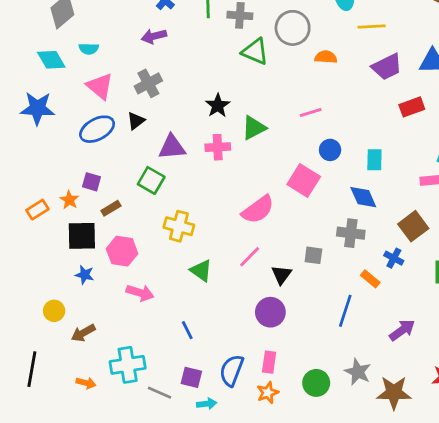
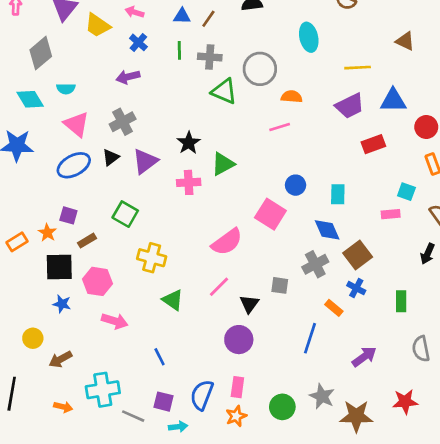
yellow line: (372, 27) -> (358, 68), moved
pink line: (311, 113) -> (280, 127), moved
purple triangle: (172, 147) -> (145, 161), moved, turned -32
brown square: (413, 226) -> (358, 255), moved
gray cross: (351, 233) -> (315, 264), turned -35

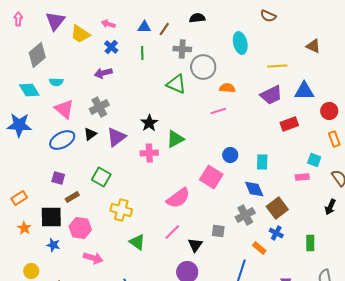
gray cross: (210, 57) -> (182, 49), moved
orange star: (47, 233) -> (24, 228), moved

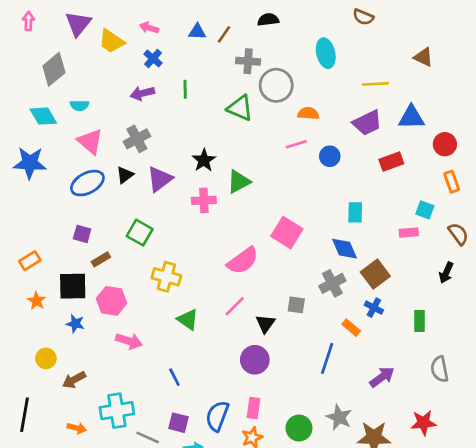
green line: (142, 53) -> (185, 89), moved
blue circle: (230, 155) -> (330, 156), moved

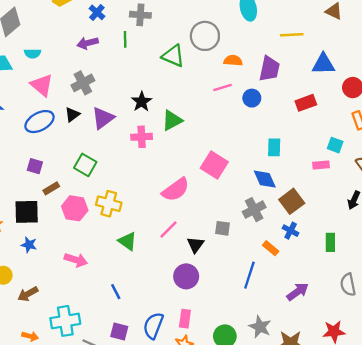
gray cross: (248, 61) -> (140, 15), moved
purple trapezoid: (367, 123) -> (269, 69), moved, turned -52
pink hexagon: (112, 301) -> (75, 208), moved

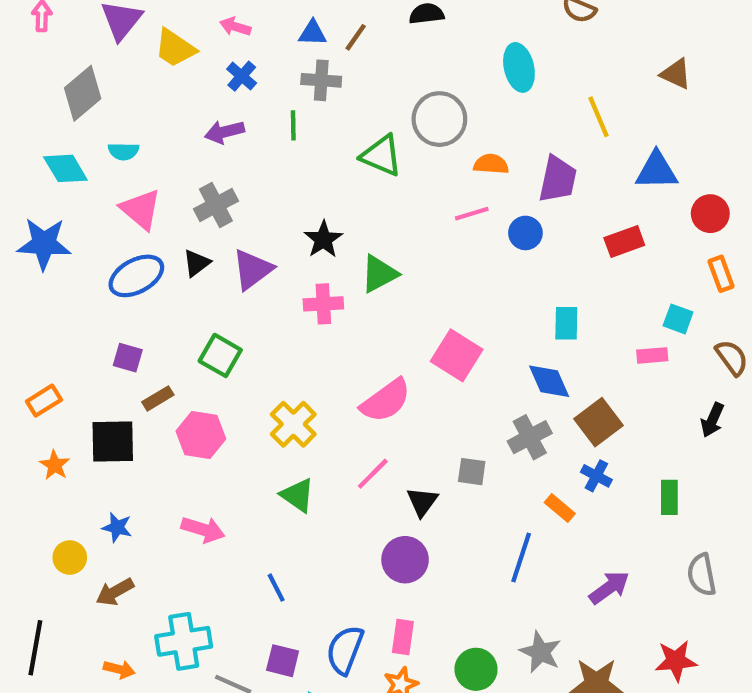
yellow line: (292, 35) -> (599, 117), turned 70
yellow cross: (109, 204) -> (293, 424), moved, turned 30
blue star: (29, 245) -> (117, 527), moved

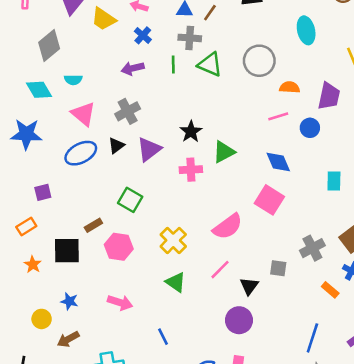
green triangle: (381, 156) -> (210, 65), moved
purple square: (128, 358) -> (43, 192), moved, turned -30
blue diamond: (549, 381) -> (278, 162), moved
blue line: (521, 558) -> (312, 338), moved

